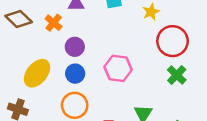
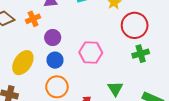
orange cross: (54, 23) -> (33, 19), turned 32
green cross: (177, 75) -> (141, 54), turned 35

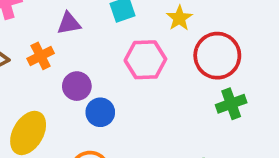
pink hexagon: (91, 52) -> (145, 60), moved
blue circle: (55, 60) -> (100, 112), moved

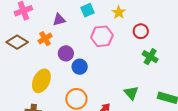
red circle: (217, 56) -> (141, 31), size x0.6
green cross: (231, 104) -> (150, 57), turned -35

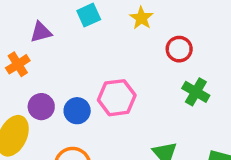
pink hexagon: (102, 36) -> (117, 98), moved
purple circle: (66, 53) -> (41, 107), moved

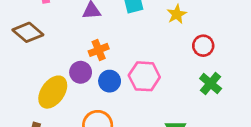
orange cross: (18, 64) -> (99, 50), moved

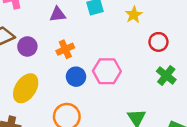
purple circle: (81, 72) -> (27, 46), moved

